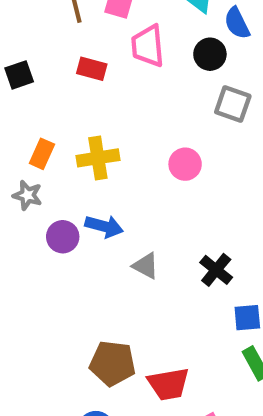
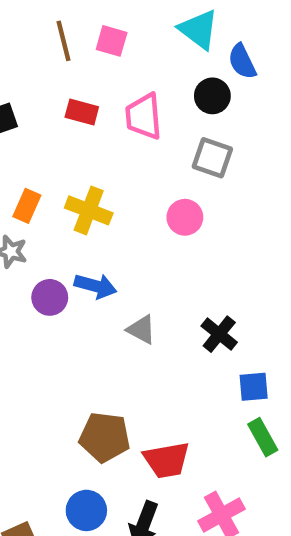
pink trapezoid: (148, 46) -> (144, 117), moved
gray square: (233, 104) -> (212, 158), moved
yellow cross: (98, 158) -> (89, 210), turned 30

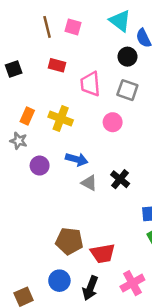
pink trapezoid: (144, 117) -> (90, 84), moved
blue arrow: (96, 286) -> (77, 159), moved
black cross: (219, 334) -> (120, 179), moved

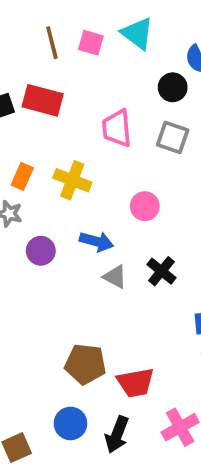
cyan triangle: (120, 21) -> (137, 33), moved
red rectangle: (57, 65) -> (43, 100), moved, size x1.5
pink circle: (113, 122) -> (145, 206), moved

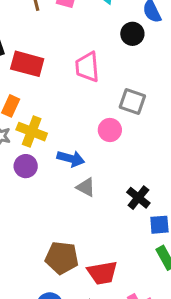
red rectangle: (43, 100) -> (27, 64), moved
gray square: (173, 137) -> (132, 101), moved
yellow cross: (72, 180) -> (32, 132), moved
black cross: (161, 271) -> (138, 198), moved

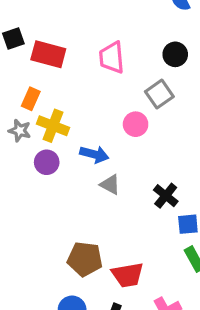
black circle: (132, 34) -> (175, 54), moved
gray square: (132, 101) -> (159, 94), turned 36

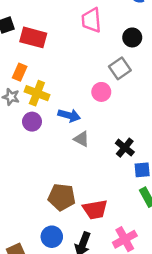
pink trapezoid: (112, 58) -> (91, 20), moved

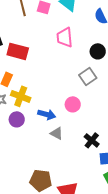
pink circle: (101, 92) -> (73, 104), moved

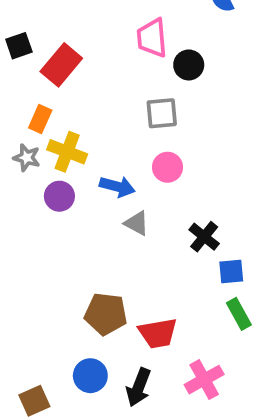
red rectangle: (18, 51) -> (61, 65), turned -65
black circle: (98, 51) -> (189, 65), moved
gray square: (88, 76) -> (162, 113), moved, turned 30

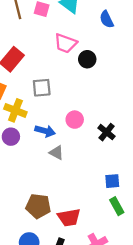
pink trapezoid: (152, 38) -> (66, 43), turned -65
gray square: (162, 113) -> (42, 88), moved
black cross: (204, 237) -> (107, 132), moved

